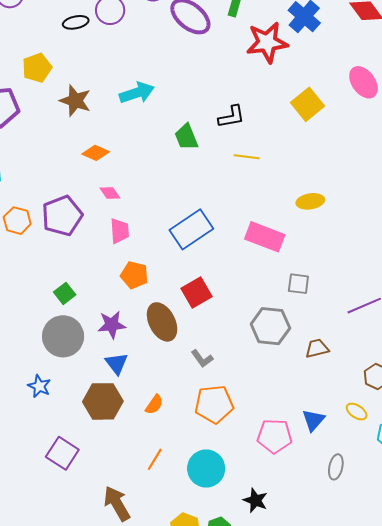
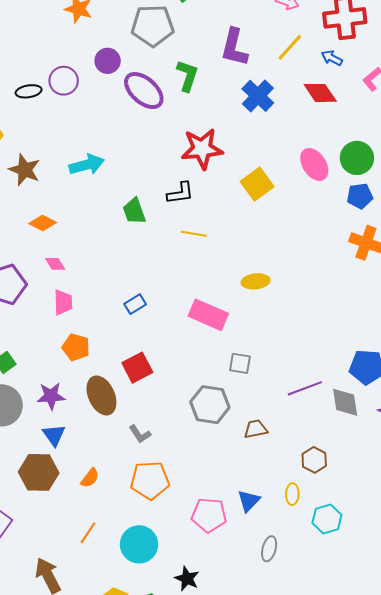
red star: (267, 42) -> (202, 149), moved
blue rectangle: (191, 229) -> (135, 304), size x0.5
yellow ellipse: (357, 412) -> (292, 494), turned 55

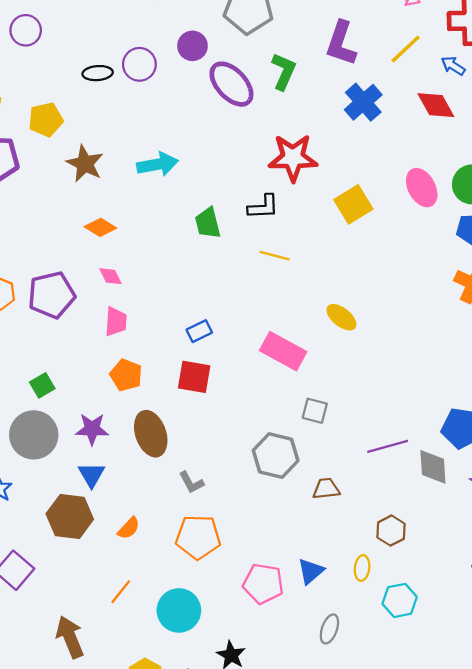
yellow ellipse: (256, 281) -> (341, 317), turned 40
red square: (137, 368) -> (194, 377), moved, turned 32

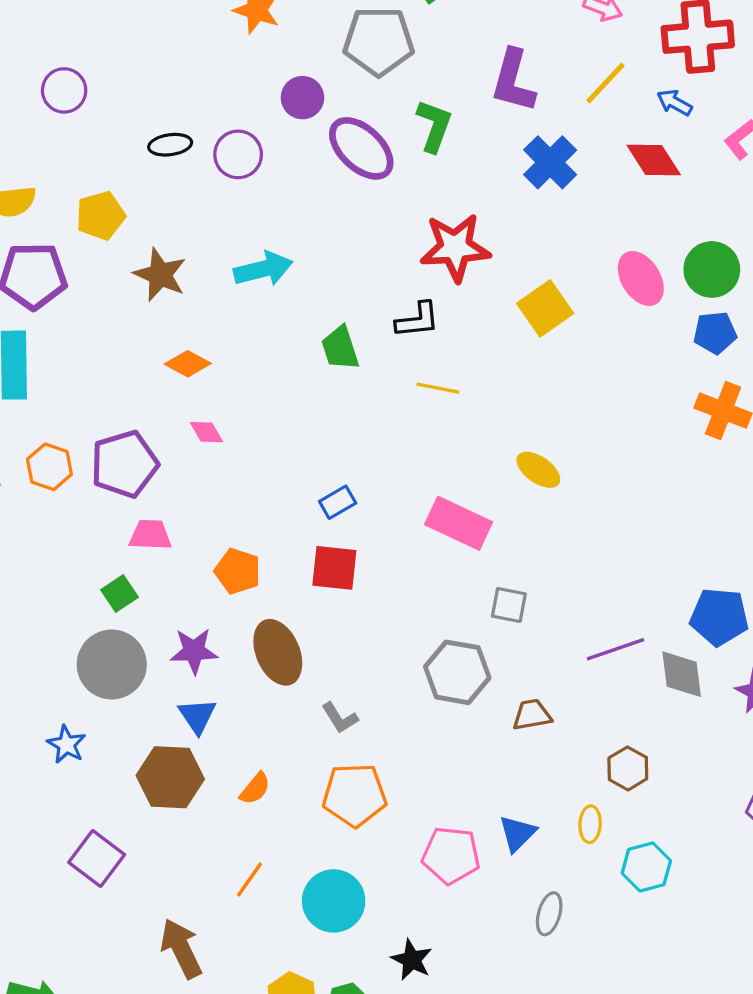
purple circle: (139, 64) -> (238, 154), moved
pink trapezoid: (116, 322) -> (150, 535), moved, turned -88

